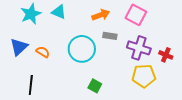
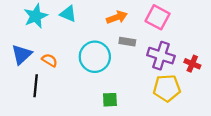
black line: (31, 85) -> (36, 86), moved
green square: (95, 86) -> (110, 100), turned -32

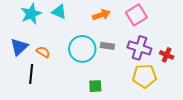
pink square: (157, 17) -> (136, 15), turned 30
gray rectangle: (127, 42) -> (107, 46), moved

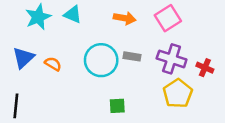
orange arrow: (101, 15) -> (125, 18), turned 30
black line: (31, 74) -> (16, 106), moved
yellow pentagon: (144, 76) -> (178, 94), turned -30

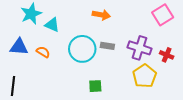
cyan triangle: (73, 14) -> (52, 25), moved
pink square: (168, 18) -> (163, 15), moved
blue triangle: (23, 58) -> (19, 47), turned 48

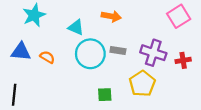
cyan triangle: (52, 25) -> (76, 27), moved
red cross: (167, 55) -> (183, 60), turned -32
yellow pentagon: (145, 76) -> (142, 84), moved

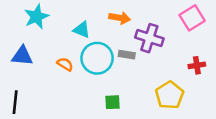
purple cross: (153, 53) -> (149, 38), moved
orange semicircle: (47, 57) -> (65, 64), moved
yellow pentagon: (142, 84) -> (170, 95), moved

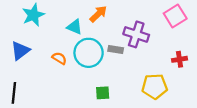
orange arrow: (120, 18) -> (98, 14), moved, turned -54
blue triangle: (22, 56) -> (20, 51), turned -42
yellow pentagon: (170, 95) -> (155, 86), turned 30

